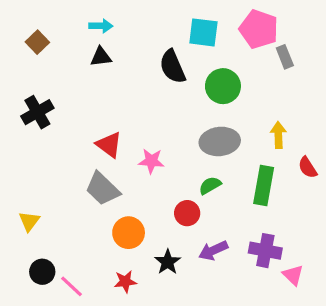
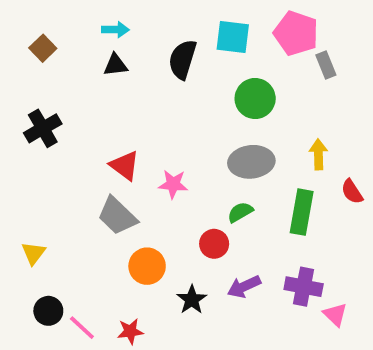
black semicircle: (172, 67) -> (182, 59), moved, turned 40
red star: (125, 282) -> (130, 331), moved

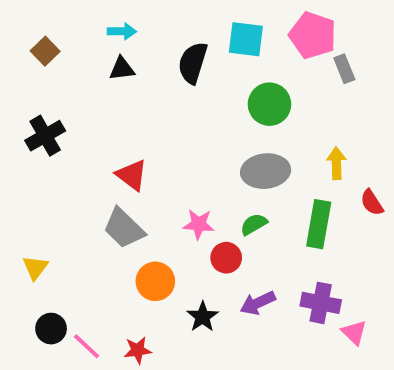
pink star: (173, 184) -> (199, 224), moved

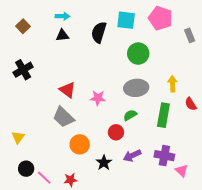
gray rectangle: (344, 69) -> (190, 35), moved
pink star: (199, 224) -> (98, 98), moved

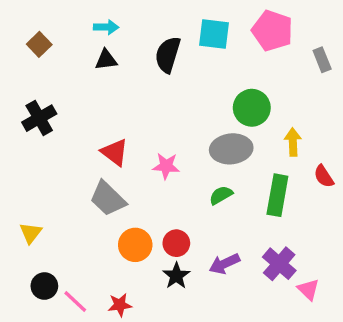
green circle: (138, 54) -> (252, 108), moved
red circle: (116, 132) -> (176, 243), moved
purple cross: (164, 156) -> (279, 264), turned 30

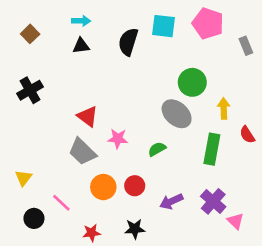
gray ellipse: (231, 149) -> (177, 114), turned 48
pink star: (166, 166) -> (118, 139), moved
green semicircle: (221, 195) -> (157, 149), moved
black star: (176, 276) -> (135, 229), moved, turned 30
pink line: (75, 301) -> (61, 203), moved

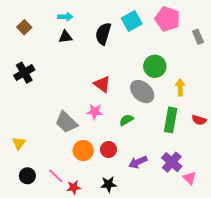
cyan square: (163, 26) -> (132, 21), turned -36
red triangle: (88, 116) -> (102, 84), moved
red semicircle: (247, 135) -> (199, 120), moved, turned -40
pink line: (61, 203) -> (56, 176), moved

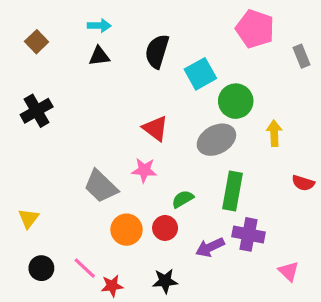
cyan square: (132, 21) -> (200, 74), moved
gray ellipse: (142, 92) -> (216, 140), turned -70
green semicircle: (126, 120) -> (183, 199), moved
green rectangle: (171, 120) -> (232, 191), moved
purple cross: (172, 162) -> (249, 234), moved, turned -30

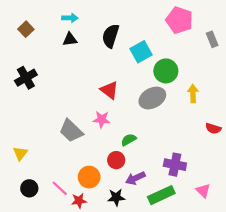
green rectangle: (232, 191) -> (161, 195), moved, turned 55
orange circle: (127, 230) -> (89, 177), moved
purple arrow: (210, 247) -> (135, 178), moved

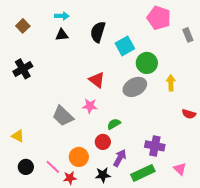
yellow triangle: (20, 153) -> (18, 136), turned -40
purple arrow: (135, 178) -> (120, 158), turned 144

